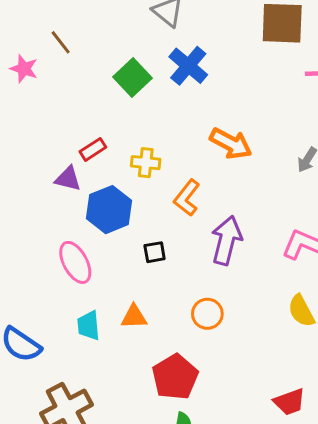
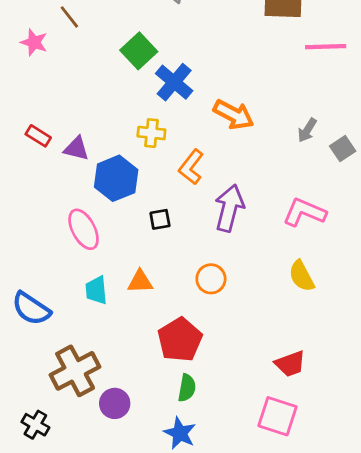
blue cross: (188, 66) -> (174, 82), moved
red rectangle: (93, 149) -> (38, 136), moved, turned 65

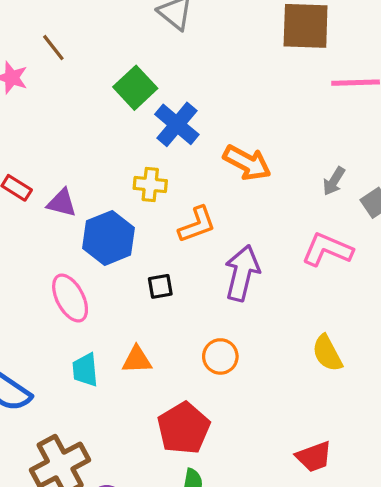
orange L-shape: (191, 167) -> (197, 225), turned -148
pink L-shape: (304, 212) -> (327, 250), moved

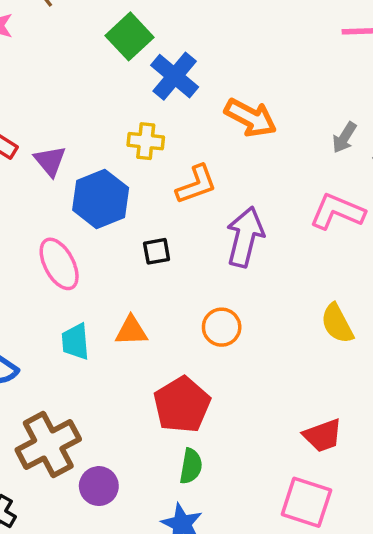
purple triangle: (62, 203) -> (50, 161), turned 36

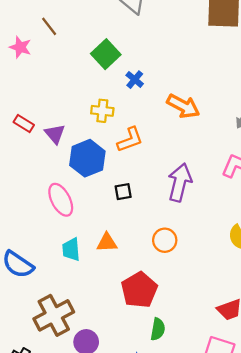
blue cross: (175, 76) -> (135, 80), size x0.6
yellow cross: (146, 141) -> (102, 111), moved
orange L-shape: (196, 184) -> (130, 140), moved
green semicircle: (191, 466) -> (158, 329), moved

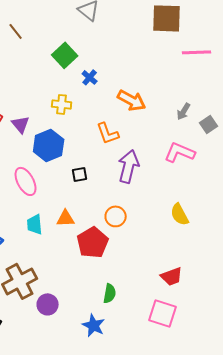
orange L-shape: (130, 140) -> (108, 133), moved, turned 90
red pentagon: (139, 290) -> (93, 242), moved

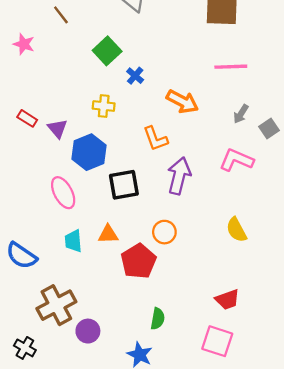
brown line: (16, 31) -> (61, 15), moved
pink line: (197, 52) -> (231, 67), moved
black square: (80, 174) -> (124, 185), size x1.8

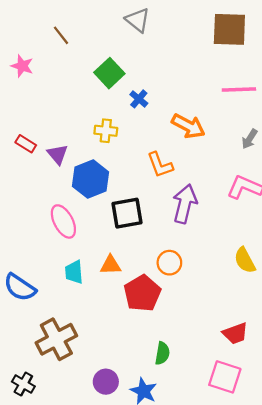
purple circle: (88, 331) -> (106, 382), moved

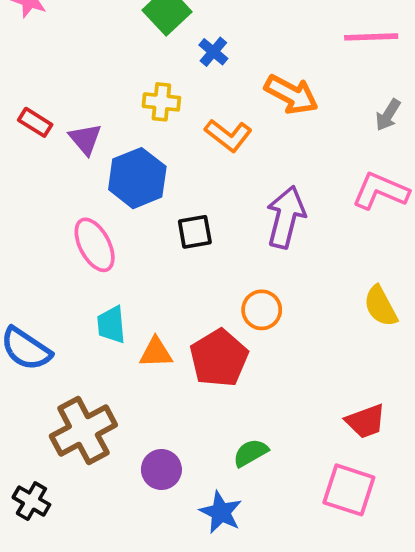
orange L-shape: (160, 165) -> (228, 135), moved, turned -32
black square: (127, 213) -> (195, 232), size x0.7
orange triangle: (111, 265) -> (156, 353), moved
green semicircle: (162, 353) -> (251, 453), turned -130
purple circle: (106, 382) -> (161, 470), moved

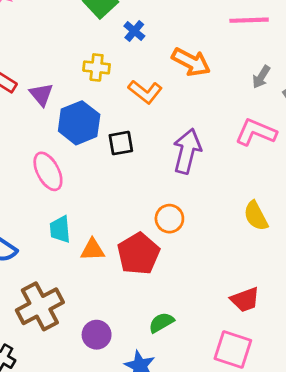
black square: (195, 232) -> (121, 143), moved

